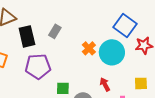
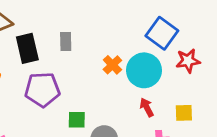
gray rectangle: (55, 31) -> (66, 42), turned -32
red arrow: (105, 84) -> (147, 107), moved

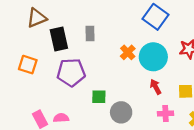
blue square: (162, 33) -> (156, 17), moved

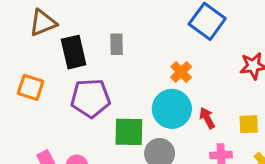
orange cross: (128, 52) -> (181, 72), moved
cyan circle: (153, 57) -> (172, 109), moved
green square: (99, 97) -> (129, 132), size x1.5

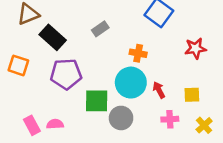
gray rectangle: (117, 44) -> (100, 29), moved, turned 56
black rectangle: (74, 52) -> (53, 37), turned -35
orange cross: (181, 72) -> (138, 53), turned -35

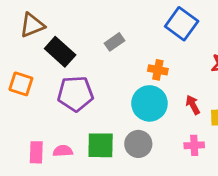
red arrow: (159, 90) -> (193, 105), moved
green square: (97, 101) -> (101, 145), moved
pink rectangle: (32, 125) -> (36, 152), turned 30

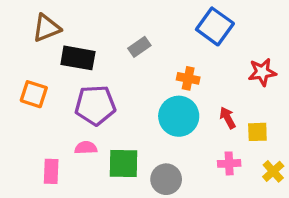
black rectangle: (60, 52) -> (78, 58), turned -32
gray circle: (138, 144) -> (166, 179), moved
pink semicircle: (63, 151) -> (86, 148), moved

